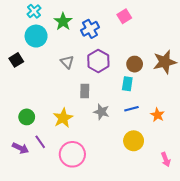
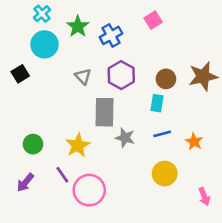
gray rectangle: (85, 91) -> (105, 112), size x1.6
purple line: (40, 142) -> (62, 175), moved
purple arrow: (20, 148) -> (25, 182), turned 105

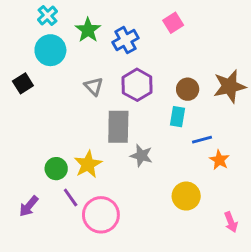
blue line: (162, 134) -> (202, 140), moved
green circle: (33, 144) -> (56, 169), moved

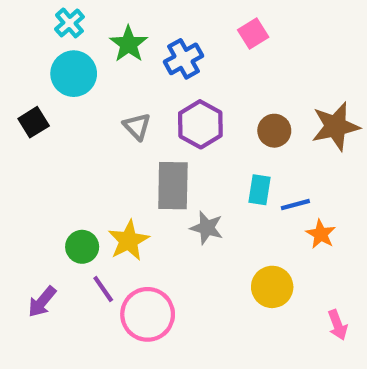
cyan rectangle: (177, 117) -> (260, 190), moved

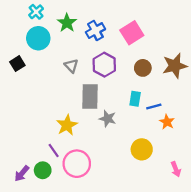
pink square: (253, 34) -> (132, 33), moved, size x1.5
green circle: (82, 247) -> (43, 170), moved
purple arrow: (42, 302) -> (22, 174), moved

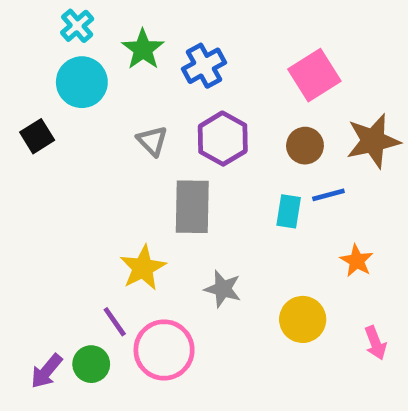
pink square: (132, 33) -> (314, 75), moved
blue line: (154, 106) -> (328, 195), moved
gray star: (108, 119) -> (223, 289), moved
pink arrow: (176, 169) -> (375, 343), moved

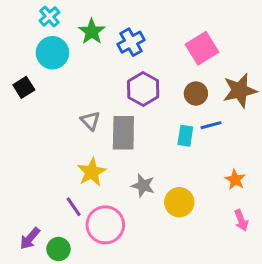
gray triangle: (152, 141) -> (90, 121), moved
orange star: (357, 261) -> (235, 180), moved
yellow circle: (303, 319) -> (179, 202), moved
green circle: (91, 364) -> (59, 249), moved

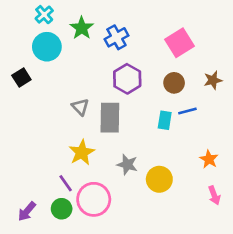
brown star: (240, 90) -> (213, 80), size x0.6
green circle: (59, 249) -> (62, 209), moved

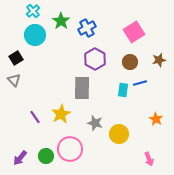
gray triangle: (80, 107) -> (14, 80), moved
purple line: (66, 183) -> (35, 117), moved
pink arrow: (214, 195) -> (149, 159), moved

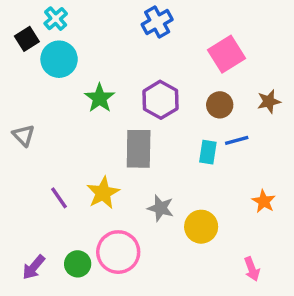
green star: (61, 21) -> (100, 98), moved
blue cross: (87, 28) -> (157, 22), moved
black square: (16, 58) -> (27, 39), moved

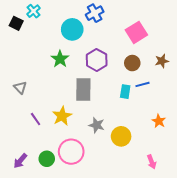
black square: (27, 39) -> (16, 23), turned -32
cyan circle: (59, 59) -> (72, 29), moved
gray triangle: (23, 135) -> (20, 87), moved

